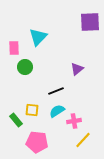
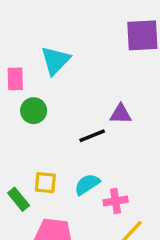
purple triangle: (77, 69) -> (121, 114), turned 40
black line: (56, 91) -> (92, 136), moved

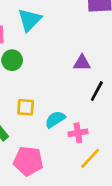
black line: (92, 136) -> (97, 91), moved, turned -40
yellow square: (45, 183) -> (26, 107), moved

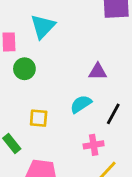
black line: (97, 91) -> (113, 114), moved
cyan semicircle: (55, 119) -> (81, 104), moved

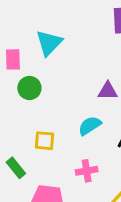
pink cross: (94, 145) -> (87, 171), moved

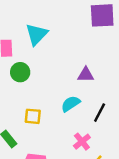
pink cross: (87, 171) -> (82, 142), moved, turned -30

